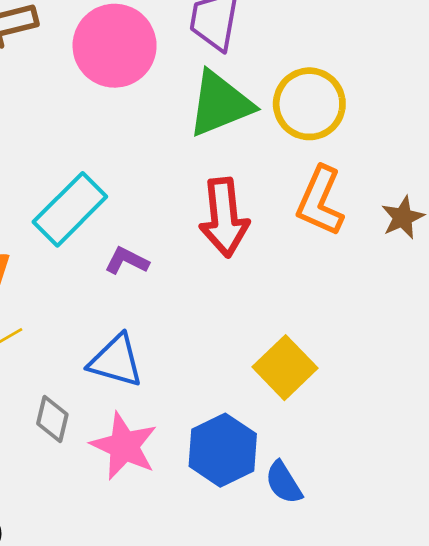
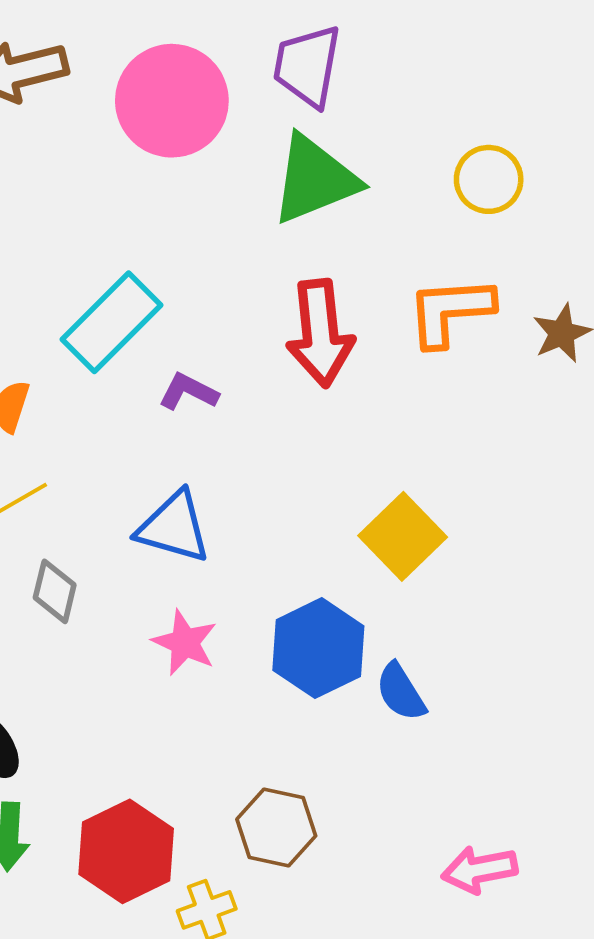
yellow circle: (309, 104) -> (489, 179), moved, size x0.7
orange L-shape: (320, 201) -> (450, 311), turned 62
gray diamond: (52, 419) -> (55, 591), moved
pink star: (124, 446) -> (185, 643), size x0.7

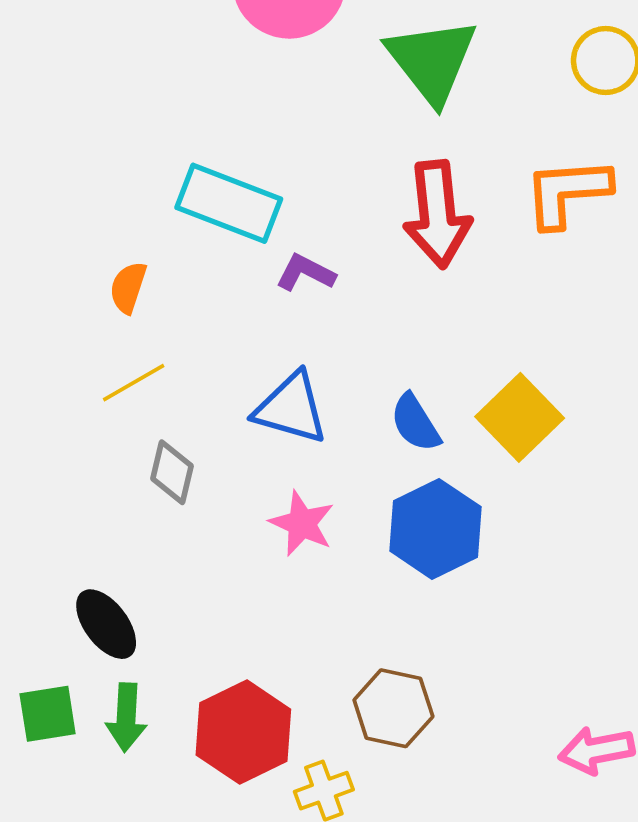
green triangle: (315, 179) -> (432, 61), turned -46
cyan rectangle: (111, 322) -> (229, 203), turned 66
blue semicircle: (401, 692) -> (415, 423), moved

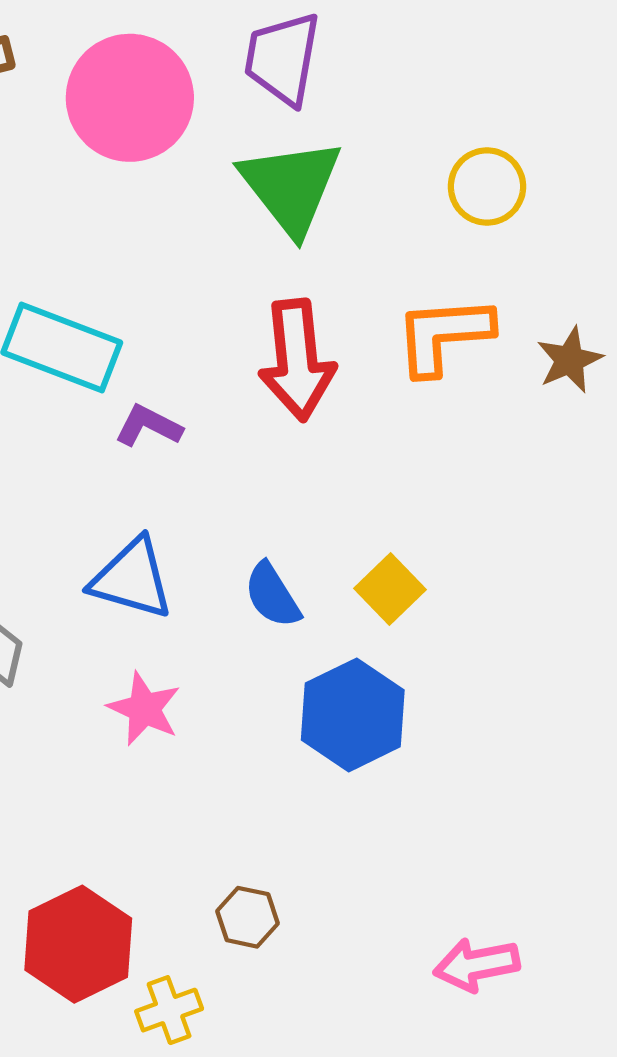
yellow square: (520, 417) -> (390, 589), size x0.7
blue hexagon: (435, 529) -> (353, 715), moved
brown hexagon: (393, 708) -> (248, 917), size x0.7

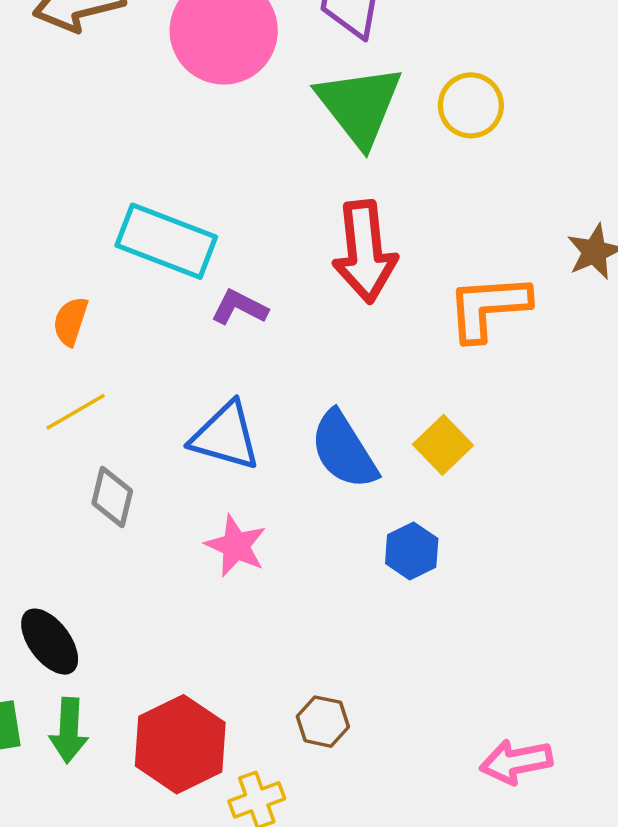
yellow circle: (487, 187) -> (471, 105), moved
orange L-shape: (444, 335) -> (488, 307), moved
blue semicircle: (272, 595) -> (344, 450), size x1.4
blue hexagon: (353, 715) -> (412, 551), size x0.6

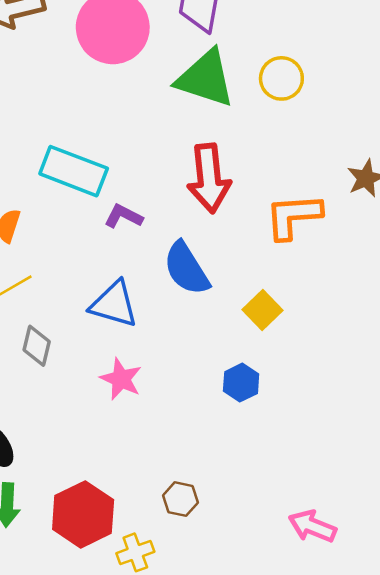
green triangle: (359, 105) -> (205, 78), turned -34
blue semicircle: (344, 450) -> (186, 269), moved
pink arrow: (516, 762) -> (312, 526), turned 33

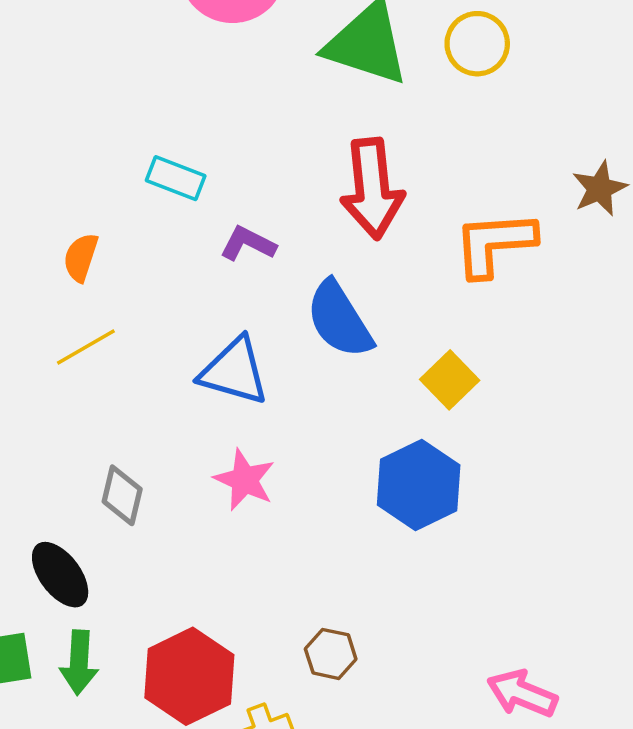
cyan rectangle: (74, 171) -> (176, 178), size x0.6
gray diamond: (37, 346) -> (122, 495), moved
blue hexagon: (241, 383) -> (419, 485), size x1.6

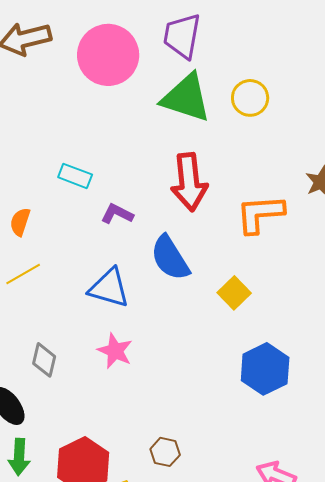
blue hexagon: (419, 485) -> (265, 369), moved

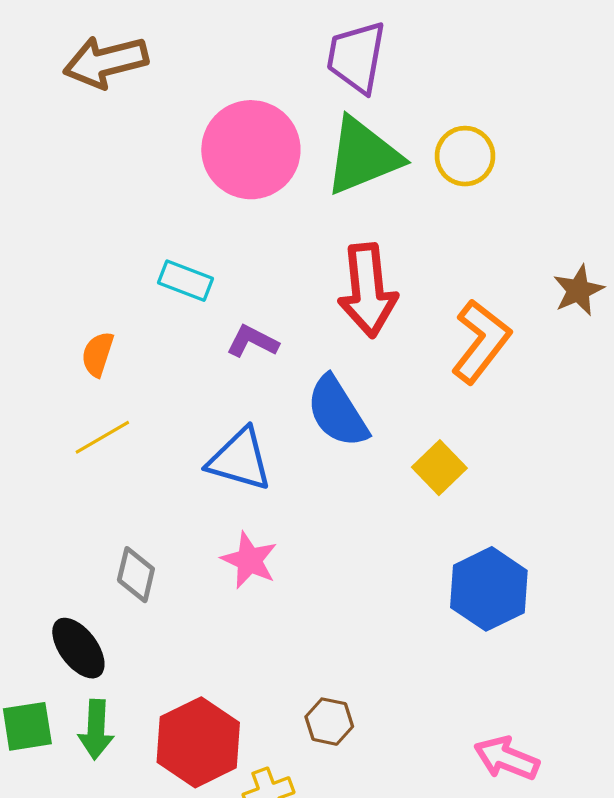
pink circle: (108, 55) -> (251, 150), moved
green triangle: (186, 98) -> (363, 156), turned -40
orange L-shape: (260, 214) -> (481, 341), turned 132

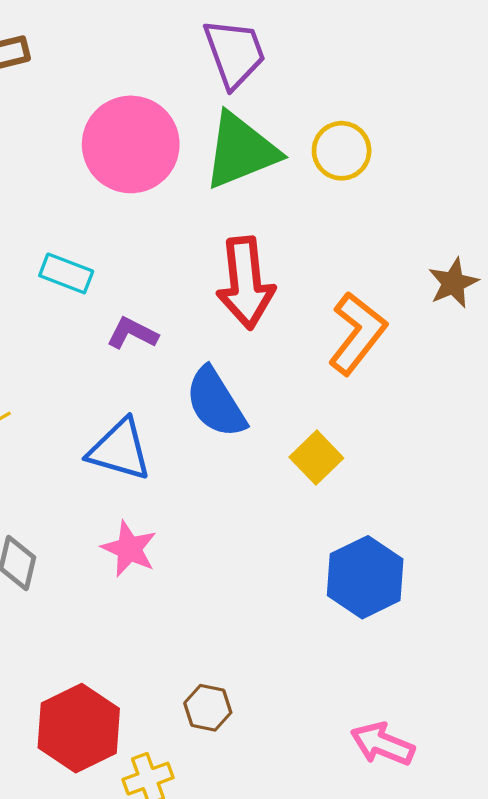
purple trapezoid: (356, 57) -> (235, 53), turned 150

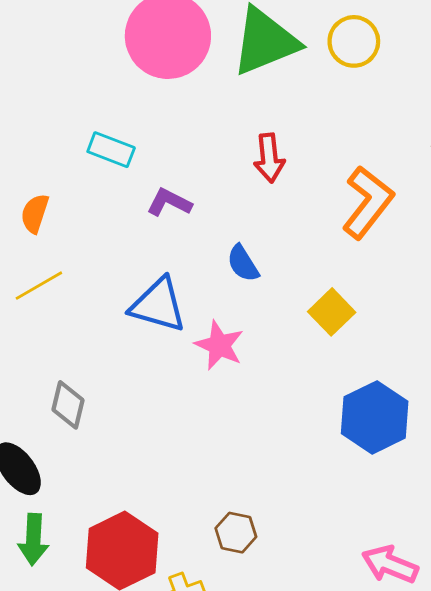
red arrow: (246, 283) -> (269, 158), size x0.6
blue semicircle: (216, 402) -> (243, 263), size x0.6
pink star: (129, 549) -> (219, 345), moved

